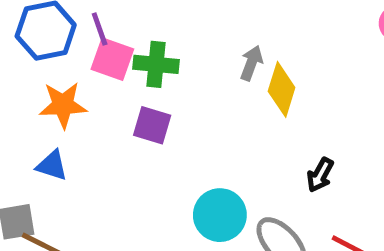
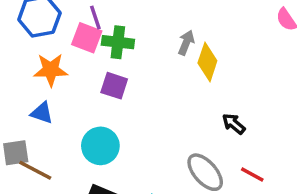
purple line: (100, 29) -> (95, 17), moved
black arrow: (320, 175) -> (234, 124), turned 100
cyan circle: (220, 215) -> (100, 146), moved

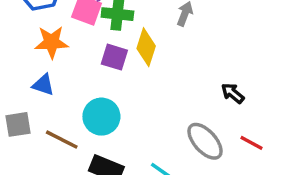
yellow diamond: (207, 62) -> (146, 47), moved
brown line: (35, 170) -> (62, 140), moved

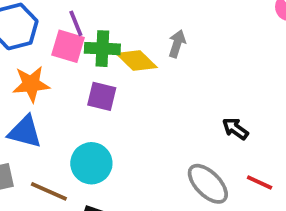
yellow diamond: (146, 47) -> (137, 60), moved, turned -60
blue triangle: (43, 85) -> (25, 132), size x1.4

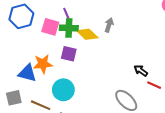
purple line: (76, 23) -> (67, 15), moved
orange star: (31, 84) -> (43, 64), moved
red line: (260, 183) -> (154, 85), moved

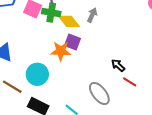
purple square: (69, 54) -> (73, 42), moved
orange star: (43, 64) -> (61, 51), moved

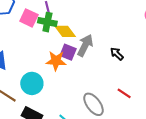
gray arrow: (92, 15) -> (85, 45), moved, size x1.5
black arrow: (118, 65) -> (117, 54), moved

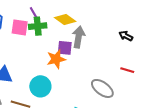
yellow diamond: (65, 31) -> (65, 20), moved
black arrow: (117, 54) -> (126, 36), moved

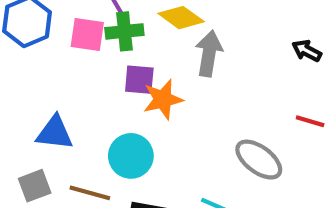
purple square: (65, 48) -> (139, 80), moved

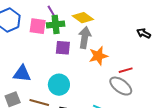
gray arrow: (209, 53) -> (85, 38), moved
orange star: (163, 99) -> (98, 56), moved
red line: (310, 121) -> (126, 70), moved, turned -32

